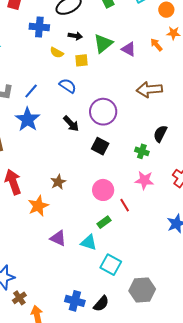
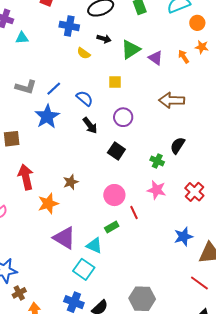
yellow square: (81, 60) -> (115, 82), moved
blue semicircle: (68, 86) -> (85, 98), moved
purple circle: (103, 112) -> (123, 117), size x0.7
purple triangle: (58, 238) -> (64, 238), size x1.4
cyan square: (111, 265) -> (84, 269), moved

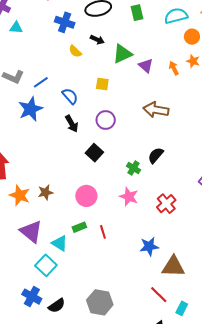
brown star: (71, 182) -> (45, 192), moved
orange star: (48, 204) -> (20, 195), turned 30
red line: (134, 212) -> (103, 232), moved

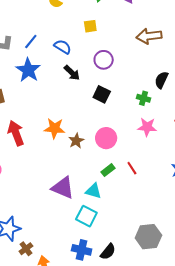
brown star: (45, 192) -> (76, 141), moved
orange star: (20, 195) -> (55, 128), moved

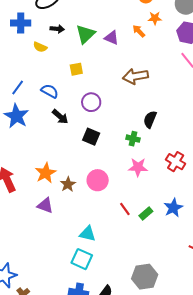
orange star: (55, 128) -> (46, 173), turned -30
green rectangle: (108, 170) -> (146, 213), moved
purple triangle: (63, 188) -> (45, 206), moved, size x0.7

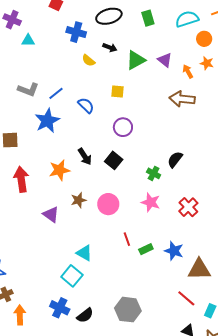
purple triangle: (112, 38) -> (165, 60), moved
brown arrow: (135, 76) -> (182, 99), moved
black arrow: (60, 117) -> (85, 157), moved
orange star: (46, 173) -> (59, 170), moved
blue star: (173, 208) -> (174, 251), turned 30

